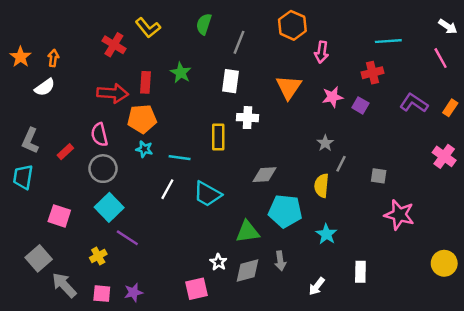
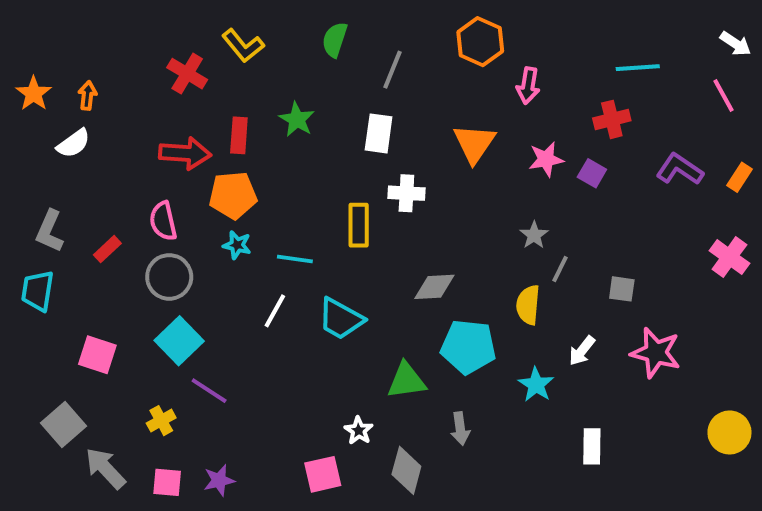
gray diamond: (248, 271) -> (406, 470), moved, turned -60
white arrow: (317, 286) -> (582, 351), moved

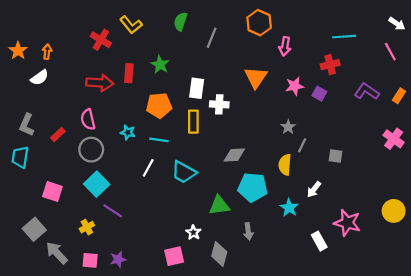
white rectangle: (379, 133) -> (197, 88), moved
orange pentagon: (233, 195) -> (159, 105), moved
pink star: (656, 353) -> (347, 223), moved
yellow circle: (729, 432) -> (394, 211), moved
white rectangle: (592, 446) -> (319, 241), turned -30

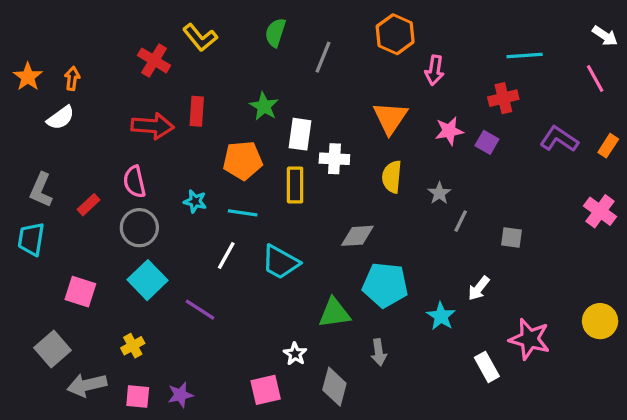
green star: (160, 65) -> (264, 106), moved
yellow semicircle: (285, 165) -> (392, 177), moved
purple line: (113, 211) -> (200, 310), moved
gray arrow: (57, 253) -> (87, 385), turned -60

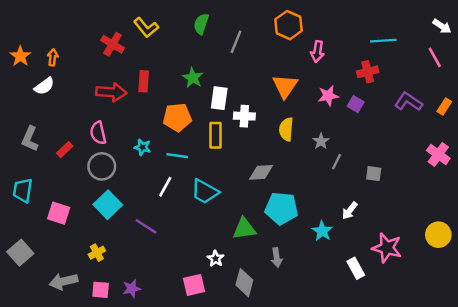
cyan trapezoid: (31, 239) -> (23, 190), moved
gray square: (52, 349) -> (20, 253), moved

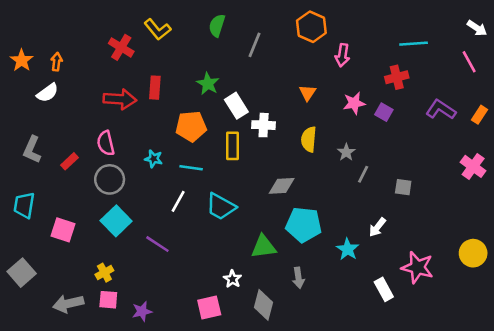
orange triangle: (285, 86) -> (308, 93), size x0.6
white rectangle: (219, 98) -> (236, 106), turned -40
pink square: (101, 290) -> (108, 300), moved

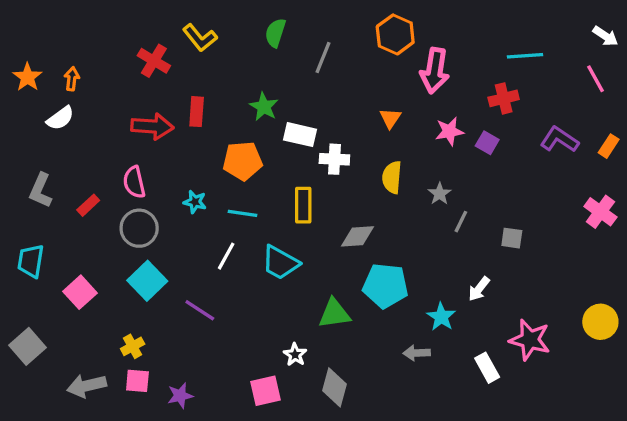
pink arrow: (342, 55) -> (435, 71), size x1.5
white rectangle: (236, 106) -> (300, 135), turned -45
yellow rectangle: (232, 146) -> (303, 205), moved
pink square: (63, 230) -> (80, 292), turned 30
gray arrow: (298, 278) -> (417, 353), moved, turned 96

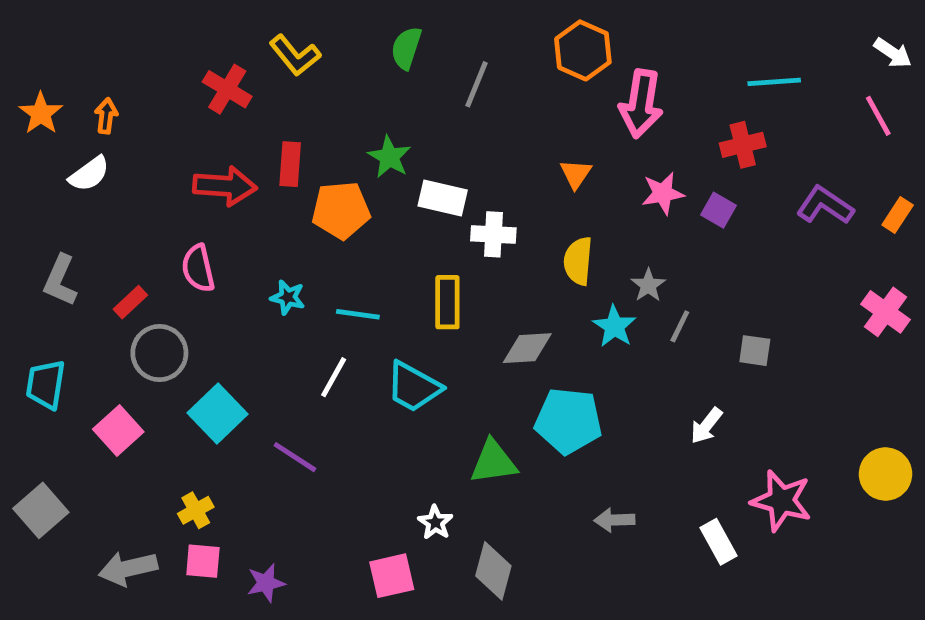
orange pentagon: (243, 161) -> (341, 210), moved
gray circle: (139, 228) -> (159, 353), moved
cyan star: (441, 317) -> (614, 326), moved

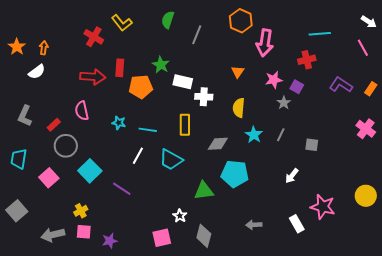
gray star: (648, 285) -> (284, 103), moved
gray arrow: (614, 520) -> (254, 225), moved

